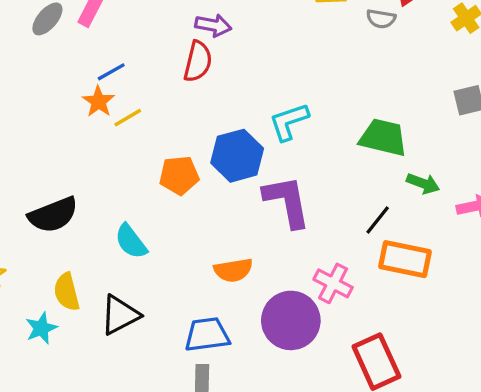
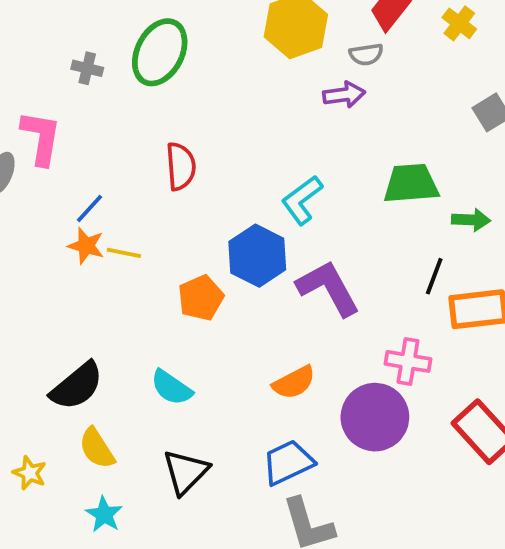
purple arrow: (213, 25) -> (344, 95), moved
yellow line: (128, 118) -> (124, 253), turned 60
yellow semicircle: (67, 292) -> (97, 448), moved

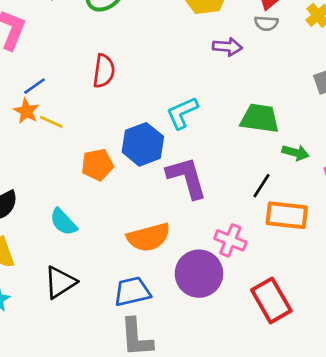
gray semicircle: (366, 54) -> (266, 23), moved
orange semicircle: (294, 382) -> (149, 237), size x1.4

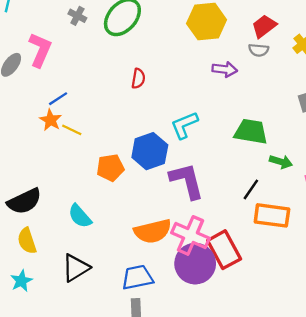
red semicircle: (104, 71) -> (138, 79), moved, size x0.7
pink cross: (230, 240) -> (190, 235), moved, size x1.4
red rectangle: (271, 300) -> (224, 250), moved

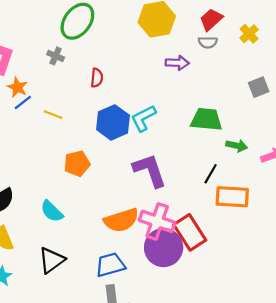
gray cross: (77, 16) -> (56, 56), moved
orange star: (51, 120) -> (17, 87), moved
yellow line: (72, 130) -> (53, 115), moved
blue hexagon: (150, 151) -> (113, 122), moved

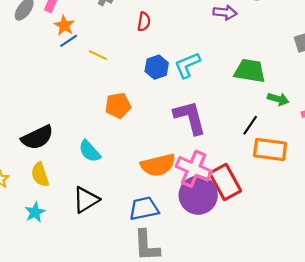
blue hexagon: (113, 122) -> (157, 67), size x0.7

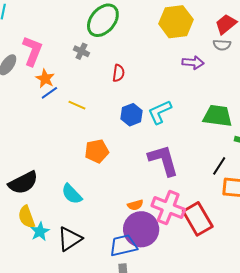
orange semicircle: (158, 165) -> (135, 205), size x0.5
purple circle: (198, 195) -> (141, 229), moved
cyan star: (35, 212) -> (40, 232), moved

